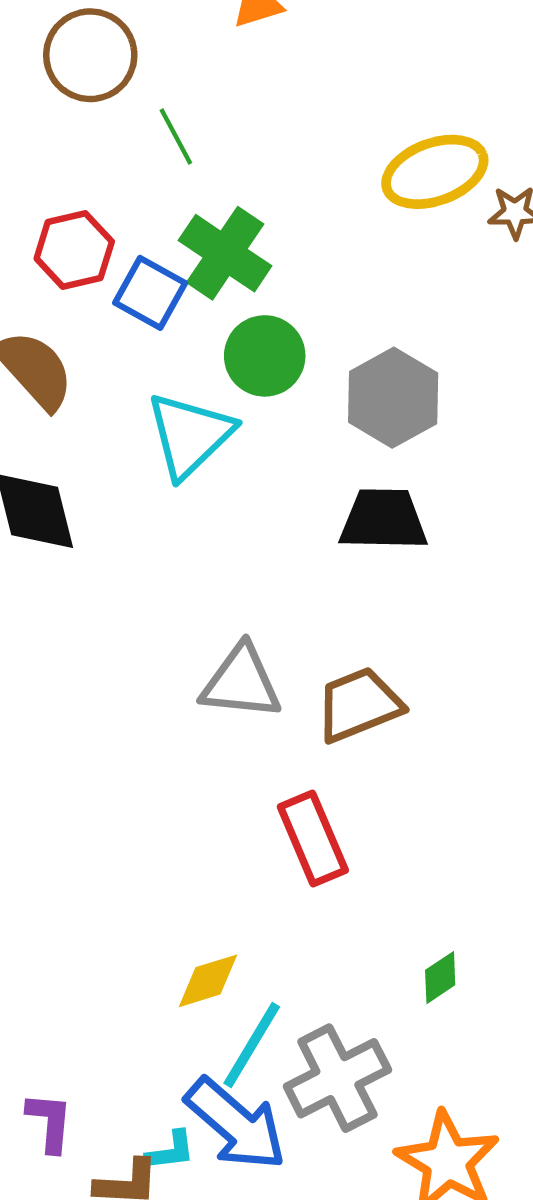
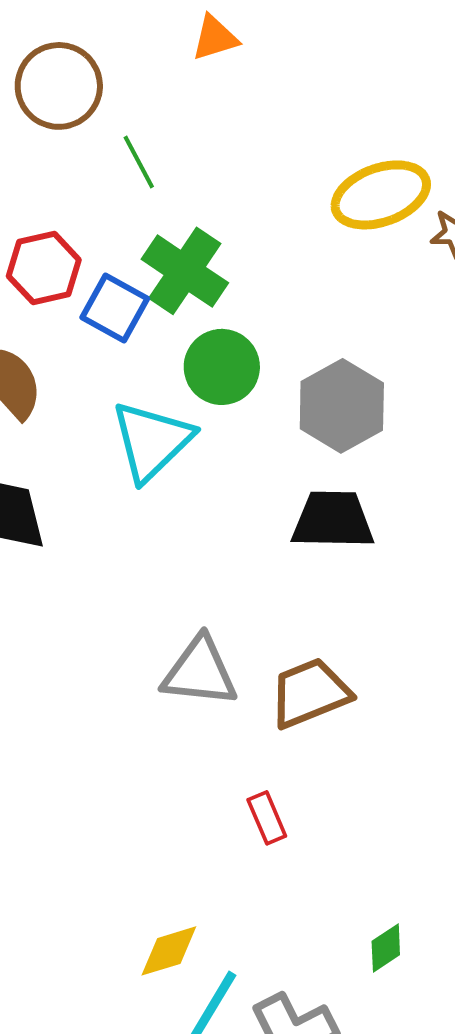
red rectangle: (313, 838) -> (267, 818), size x0.6

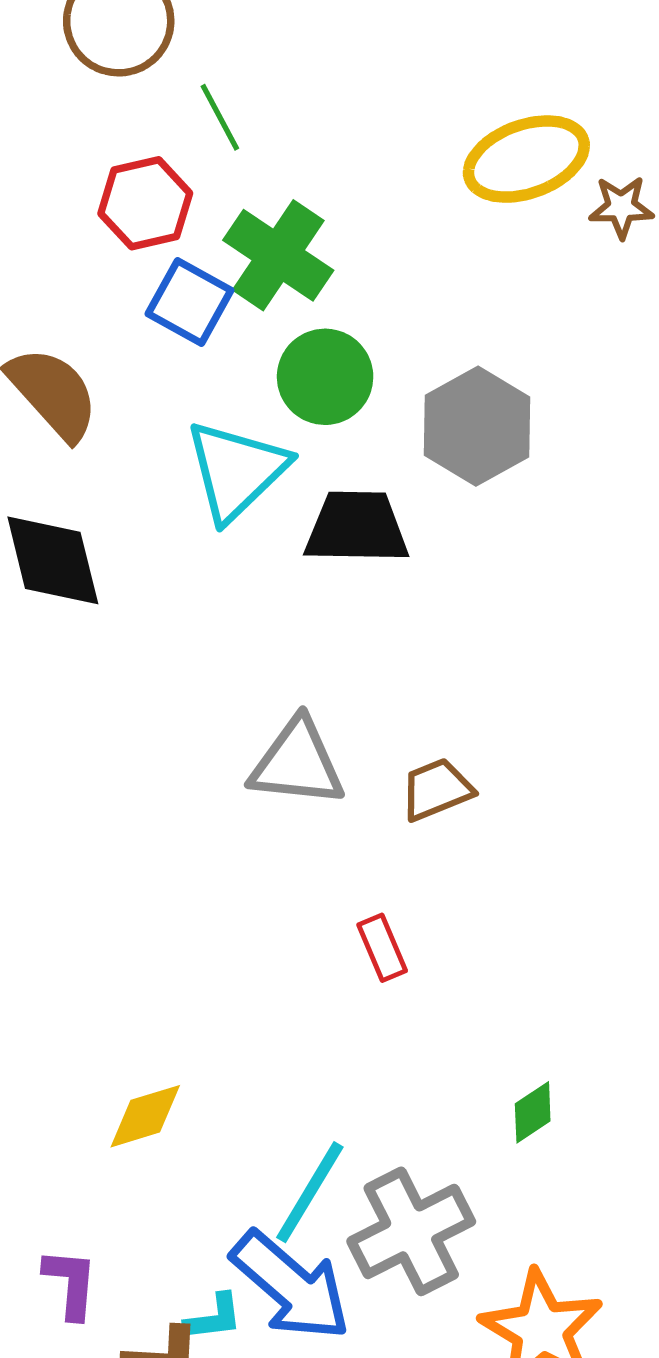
red hexagon: (44, 268) -> (145, 203), moved
black trapezoid: (333, 520) -> (357, 527), moved
brown trapezoid: (310, 693) -> (436, 790), size x0.7
yellow diamond: (169, 951) -> (145, 1116), moved

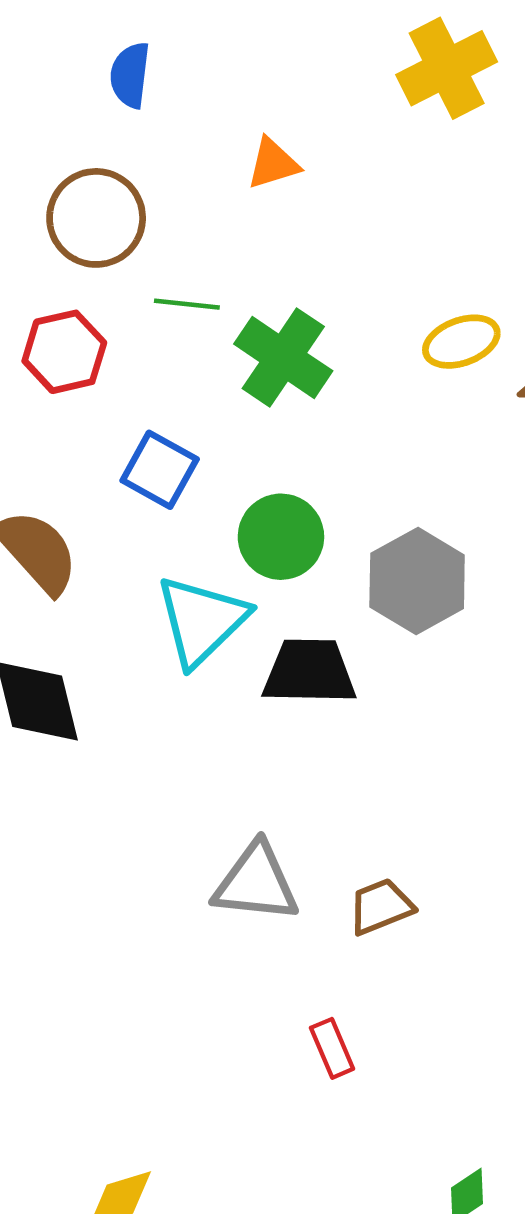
green line: (220, 117) -> (187, 304), turned -56
yellow ellipse: (526, 159) -> (461, 342), size x0.7
red hexagon: (145, 203) -> (64, 352), moved
green cross: (278, 255) -> (283, 357), moved

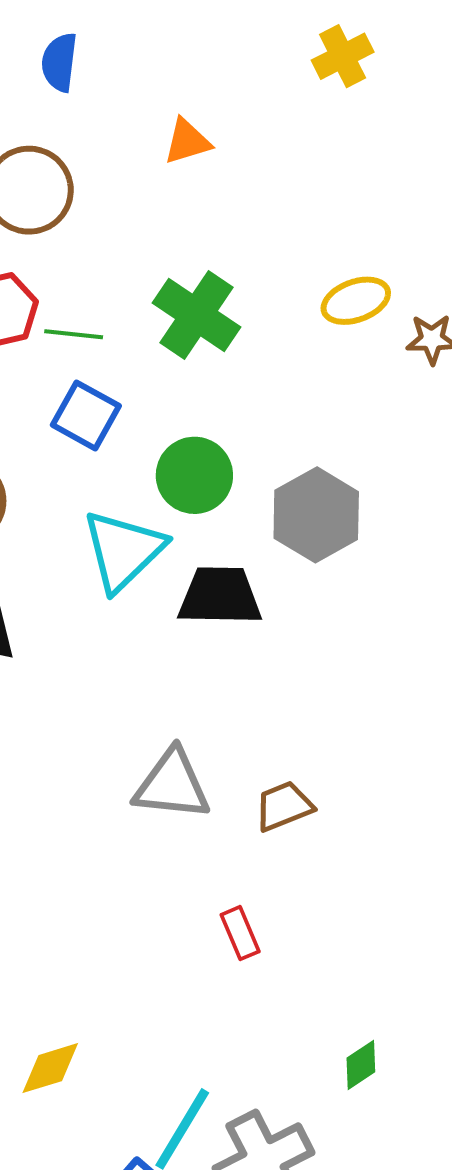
yellow cross: (447, 68) -> (343, 56), size x0.7
green line: (187, 304) -> (74, 334), moved

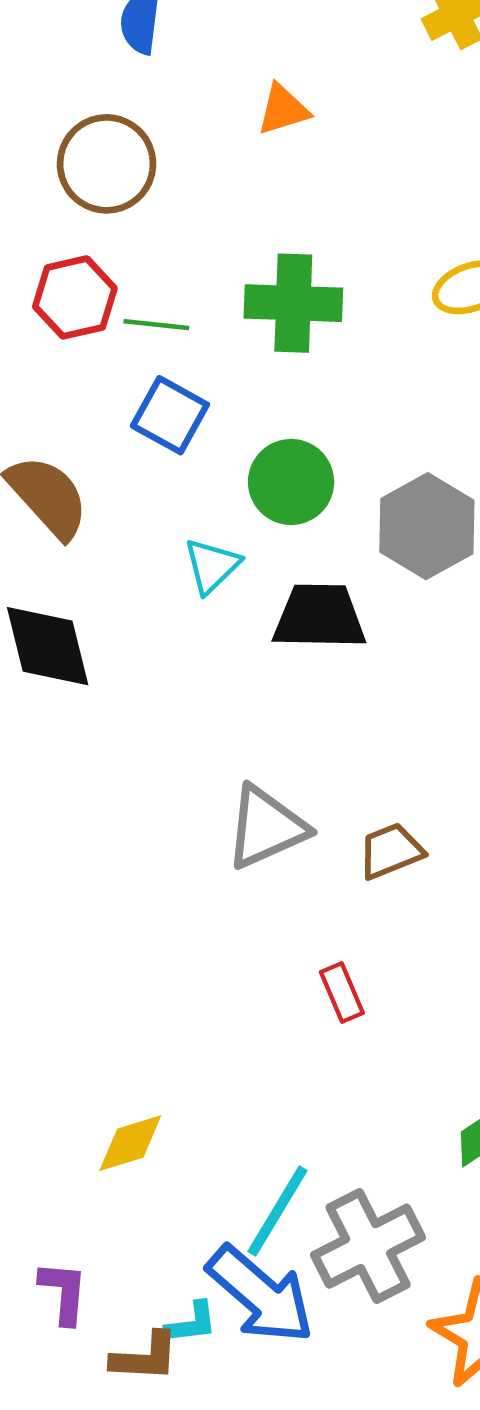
green cross: (196, 315) -> (293, 303), turned -32
cyan triangle: (123, 550) -> (212, 566), size x0.6
gray triangle: (172, 785) -> (266, 827), turned -30

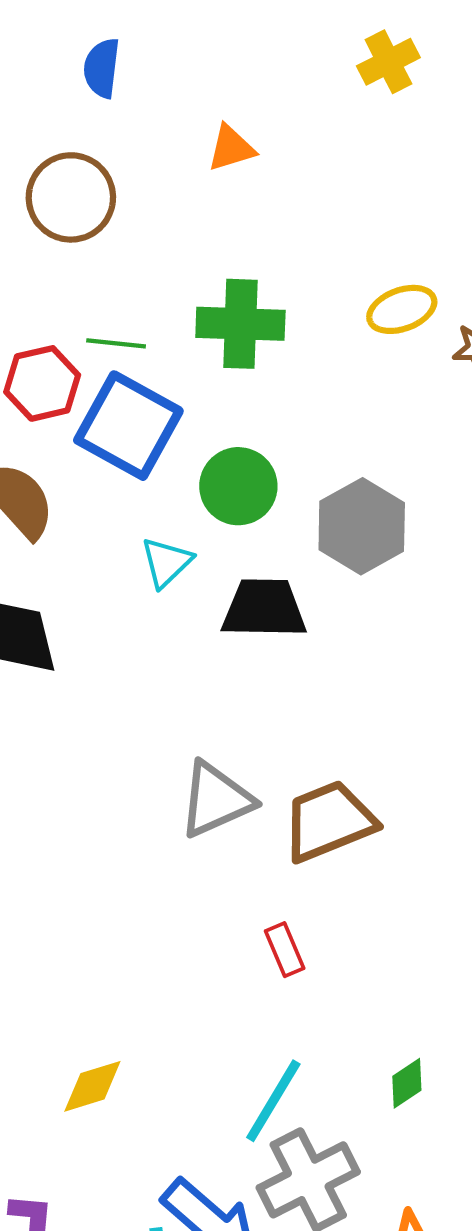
red hexagon: (75, 297) -> (42, 383), moved
blue square: (170, 415) -> (128, 426), size x1.5
brown trapezoid: (391, 851) -> (329, 821), size x1.6
cyan line: (277, 1211) -> (273, 1101), moved

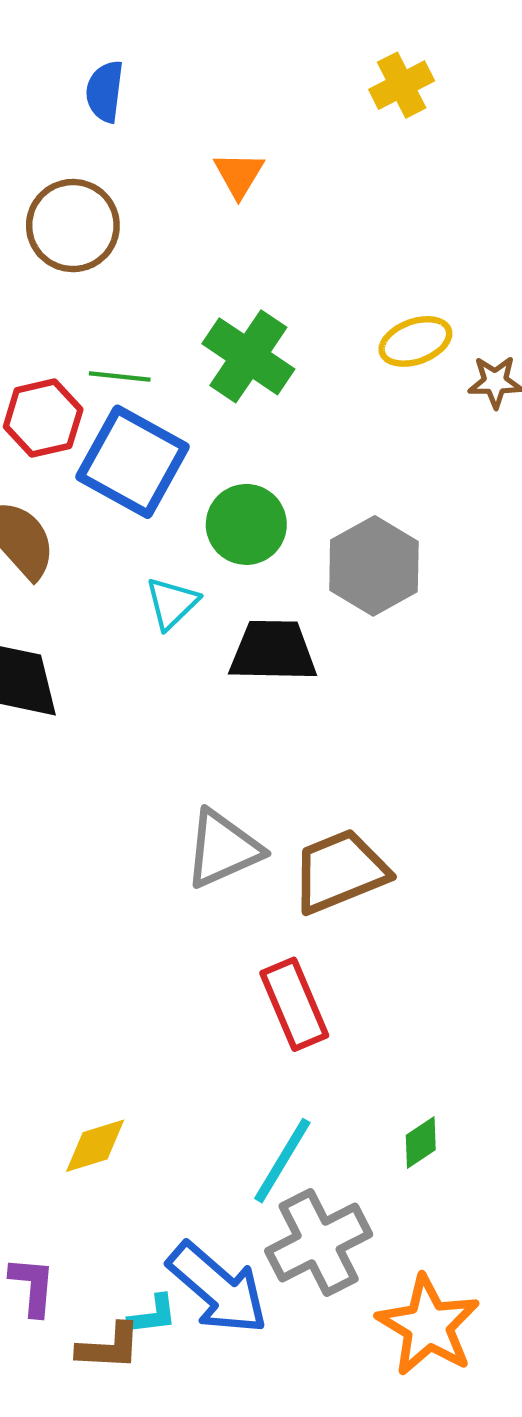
orange triangle: (231, 148) -> (239, 174), turned -42
green cross: (240, 324) -> (248, 356), turned 32
red rectangle: (285, 950) -> (294, 1004), size x1.6

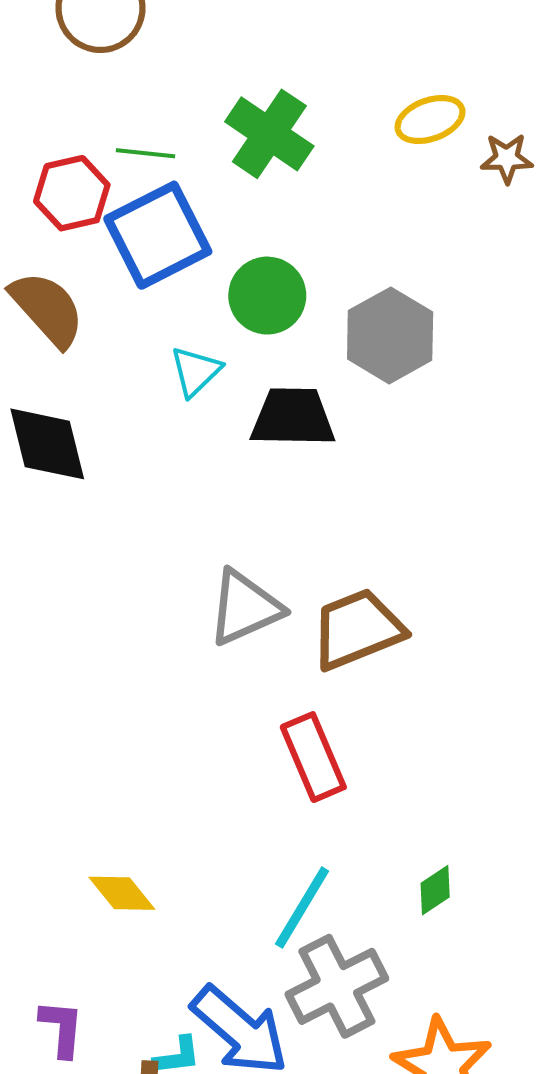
blue square: (132, 462) -> (158, 235), turned 34
yellow diamond: (95, 1146) -> (122, 893), turned 68

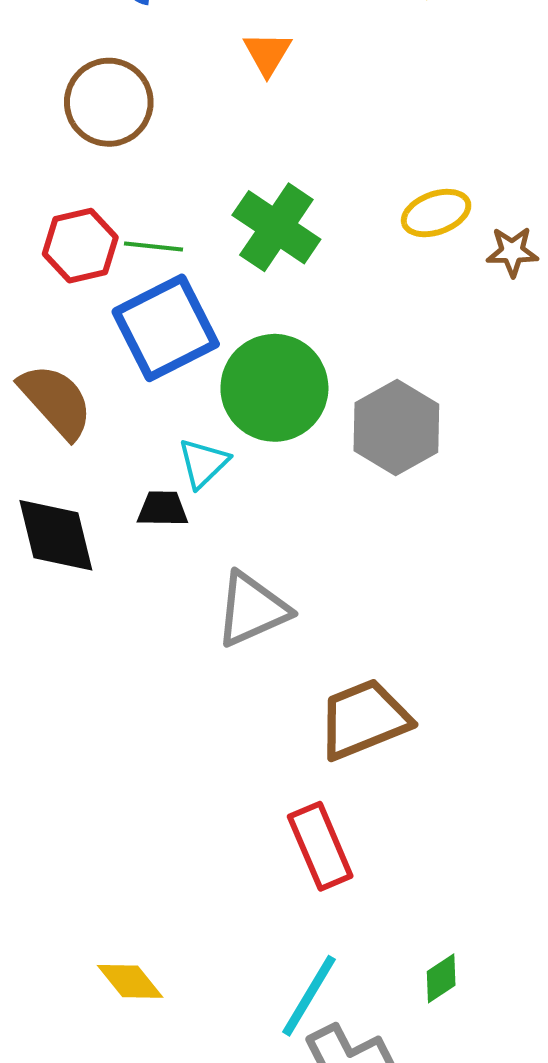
red hexagon: (72, 193) -> (80, 246), moved
green circle: (267, 296) -> (274, 388), size x1.4
black trapezoid: (293, 417) -> (163, 509), moved, size x0.6
gray triangle: (245, 608) -> (252, 609), moved

